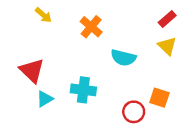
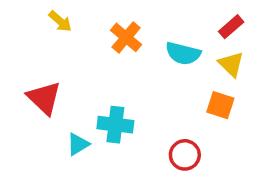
cyan semicircle: (123, 58) -> (183, 53), moved
orange square: (159, 98) -> (220, 105), moved
cyan triangle: (45, 99) -> (78, 144), moved

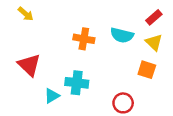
yellow arrow: (60, 21) -> (26, 14), moved
orange cross: (126, 37) -> (84, 39), moved, turned -30

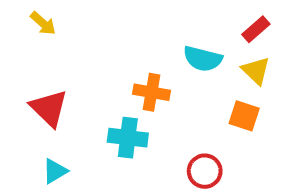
orange cross: (84, 39) -> (151, 92), moved
cyan triangle: (52, 96) -> (55, 171), moved

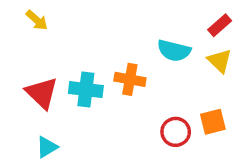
orange square: (244, 116) -> (213, 122), moved, turned -32
cyan cross: (128, 138) -> (86, 90), moved
red circle: (205, 171) -> (176, 132), moved

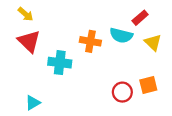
red rectangle: (220, 25) -> (140, 18), moved
orange cross: (130, 79) -> (90, 41), moved
red triangle: (42, 93) -> (29, 41), moved

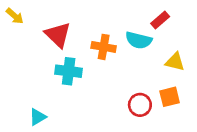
yellow arrow: (26, 14) -> (15, 16), moved
red triangle: (29, 41) -> (58, 35), moved
yellow triangle: (153, 42) -> (175, 62), moved, turned -30

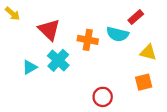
cyan cross: (69, 71) -> (58, 60), turned 35
red circle: (140, 105) -> (103, 97), moved
cyan triangle: (38, 117) -> (30, 67), moved

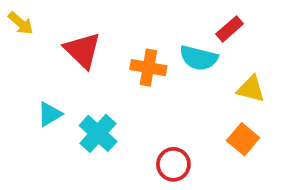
cyan cross: (58, 60) -> (98, 133), moved
orange square: (144, 82) -> (243, 139), turned -36

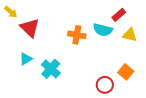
red triangle: (83, 50) -> (30, 28), moved
yellow triangle: (251, 89) -> (130, 35), moved
red circle: (173, 164) -> (105, 85), moved

